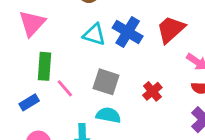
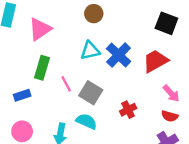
cyan triangle: (94, 35) -> (90, 51), turned -42
pink line: (65, 88) -> (66, 84), moved

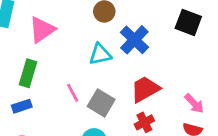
blue cross: (119, 55) -> (134, 40), moved
red trapezoid: (155, 61) -> (145, 89), moved
green rectangle: (42, 68) -> (28, 73), moved

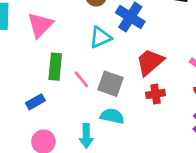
green rectangle: (28, 73) -> (55, 67), moved
red cross: (144, 122) -> (156, 94), turned 30

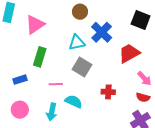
red trapezoid: (150, 62) -> (129, 53), moved
pink line: (81, 79) -> (56, 84), moved, turned -64
gray square: (111, 84) -> (82, 67), moved

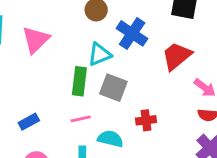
green rectangle: (40, 57) -> (79, 81), moved
red cross: (108, 92) -> (146, 120), moved

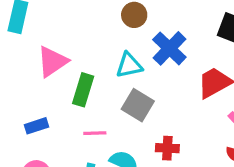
pink triangle: (36, 40) -> (52, 62), moved
green rectangle: (79, 81) -> (83, 90), moved

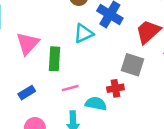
gray square: (138, 105) -> (133, 65), moved
red cross: (167, 148) -> (115, 88), moved

